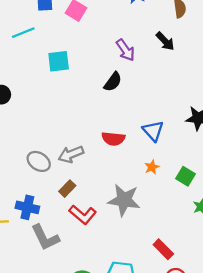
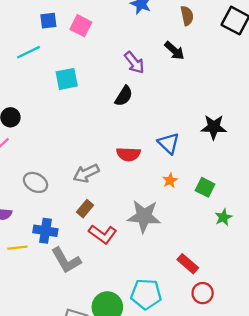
gray ellipse: (39, 161) -> (35, 182), moved

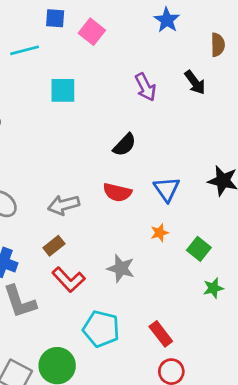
black semicircle: (124, 96) -> (125, 145), moved
gray star: (144, 216) -> (121, 268), size x0.7
cyan pentagon: (146, 294) -> (101, 329), moved

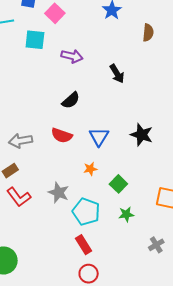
black arrow: (195, 82) -> (117, 74), moved
purple arrow: (145, 87) -> (72, 56), moved, turned -55
cyan square: (63, 90) -> (35, 40), moved
cyan pentagon: (101, 329) -> (86, 212), moved

